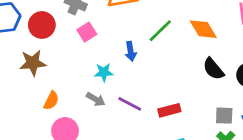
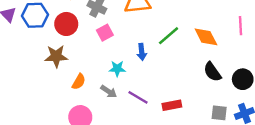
orange semicircle: (51, 101) -> (79, 82), moved

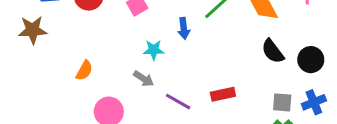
brown star: (56, 56) -> (33, 30), moved
orange semicircle: (79, 82) -> (84, 70), moved
purple line: (138, 97) -> (178, 102), moved

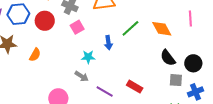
orange semicircle: (84, 70) -> (35, 55), moved
red rectangle: (223, 94) -> (135, 87), turned 42
gray square: (282, 102) -> (176, 80), moved

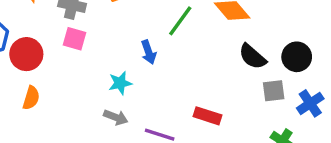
red circle: (45, 21) -> (26, 54), moved
pink square: (77, 27) -> (75, 39), moved, turned -32

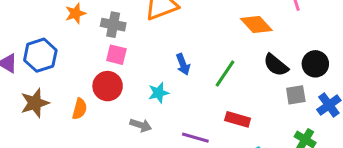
green line: (180, 21) -> (225, 74), moved
red circle: (26, 54) -> (108, 86), moved
gray arrow: (116, 117) -> (141, 125), moved

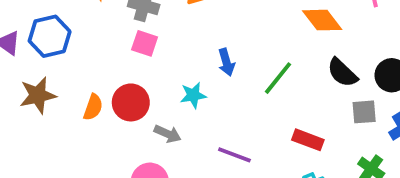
red circle: (108, 86) -> (131, 102), moved
red rectangle: (238, 119) -> (308, 140), moved

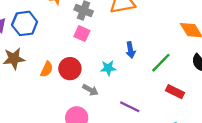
red rectangle: (308, 140) -> (175, 92), moved

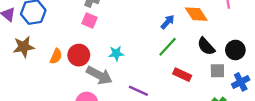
blue arrow: (131, 50) -> (168, 22), moved, turned -126
gray arrow: (90, 90) -> (99, 75), size x1.6

